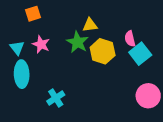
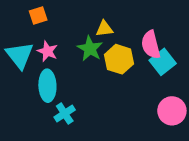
pink semicircle: (130, 39) -> (151, 45), size x1.5
cyan triangle: (17, 48) -> (20, 55), size x1.6
cyan ellipse: (22, 74) -> (47, 86), moved

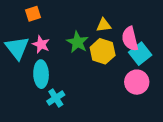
yellow triangle: (104, 29) -> (104, 25), moved
pink circle: (172, 111) -> (137, 82), moved

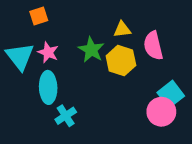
cyan square: (140, 54) -> (171, 94), moved
pink circle: (137, 82) -> (161, 112), moved

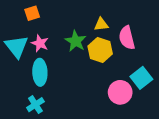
pink circle: (161, 112) -> (120, 92), moved
cyan cross: (66, 116) -> (35, 105), moved

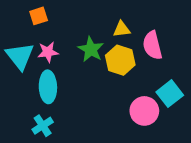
pink star: (40, 43) -> (48, 52), turned -30

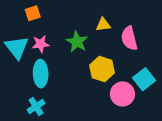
yellow hexagon: (120, 60) -> (102, 69), moved

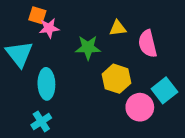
orange square: (33, 13) -> (37, 15), turned 35
green star: (77, 42) -> (88, 48), turned -30
pink star: (41, 44) -> (49, 28), moved

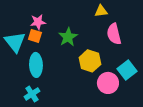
orange square: (37, 15) -> (35, 36), moved
yellow triangle: (118, 28) -> (101, 11), moved
green star: (88, 48) -> (68, 37), turned -30

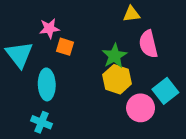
orange square: (35, 36) -> (65, 47), moved
green star: (68, 37) -> (114, 56), moved
cyan cross: (32, 94) -> (42, 122), turned -35

